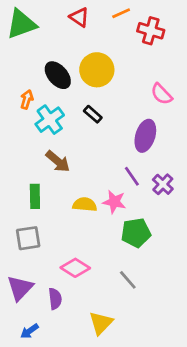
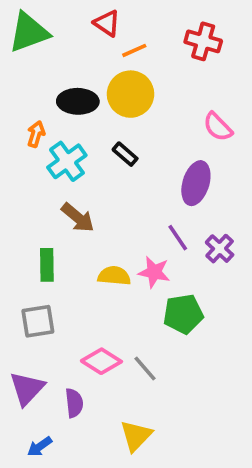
orange line: (121, 13) -> (134, 50), moved
black ellipse: (58, 75) -> (78, 101), turned -48
gray line: (128, 280) -> (145, 368), moved

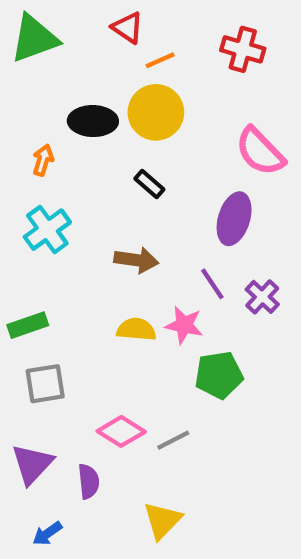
pink semicircle: (218, 127) -> (260, 151), size x1.4
cyan cross: (67, 161) -> (47, 230), moved
brown arrow: (78, 218) -> (136, 260), moved, turned -32
green rectangle: (47, 265) -> (28, 325), moved, turned 72
gray line: (145, 368) -> (173, 440), turned -76

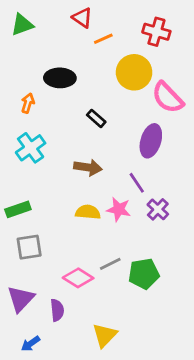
green triangle: (34, 39) -> (22, 25), size x0.7
yellow circle: (156, 112) -> (134, 72), moved
purple cross: (262, 297) -> (158, 209), moved
green pentagon: (219, 375) -> (144, 274), moved
gray line: (173, 440) -> (110, 264), moved

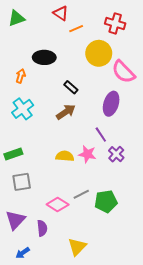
brown arrow: (88, 167) -> (66, 112), moved, turned -42

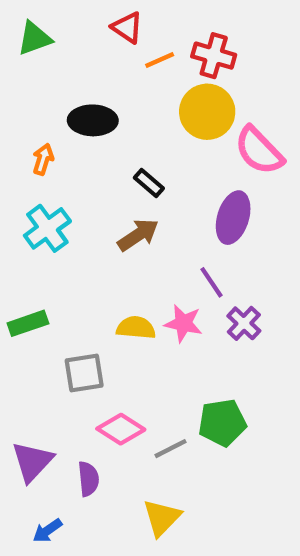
red cross: (115, 23) -> (214, 56), moved
gray square: (22, 182) -> (84, 373), moved
gray line: (81, 194) -> (170, 449), moved

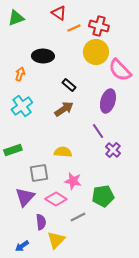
pink star: (183, 323) -> (73, 181), moved
gray line: (170, 449) -> (78, 217), moved
purple triangle: (32, 462) -> (25, 197), moved
yellow triangle: (162, 518) -> (56, 240), moved

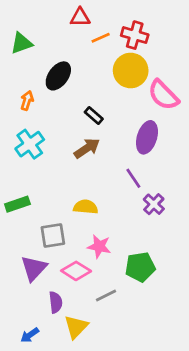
red triangle: (59, 13) -> (80, 17), turned -35
green triangle: (16, 18) -> (22, 43), moved
black ellipse: (43, 56) -> (58, 76), turned -55

